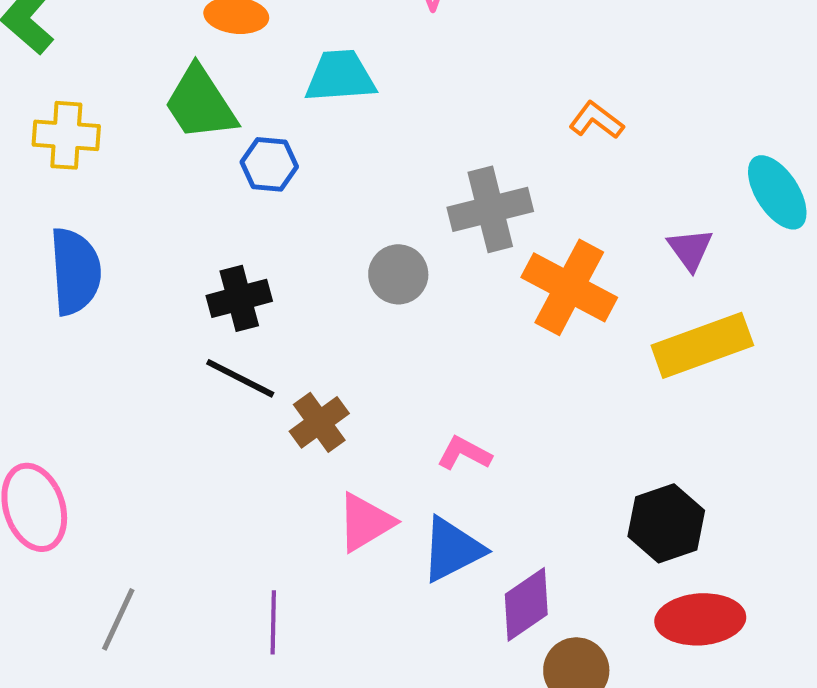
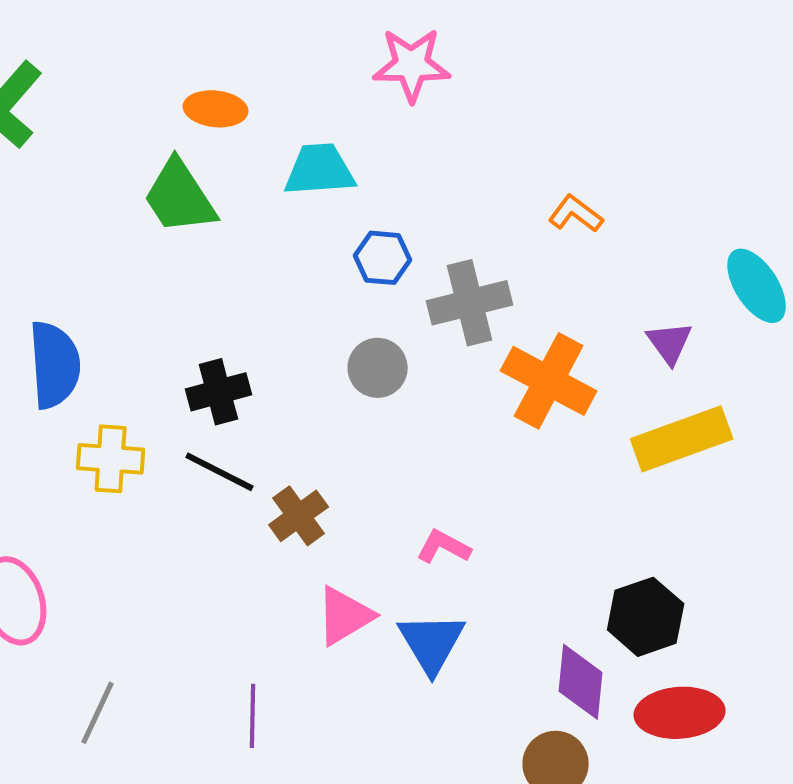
yellow cross: (66, 135) -> (111, 459), moved
blue hexagon: (269, 164) -> (383, 258), moved
blue triangle: (452, 549) -> (432, 643), turned -34
purple diamond: (526, 604) -> (581, 682), moved, turned -50

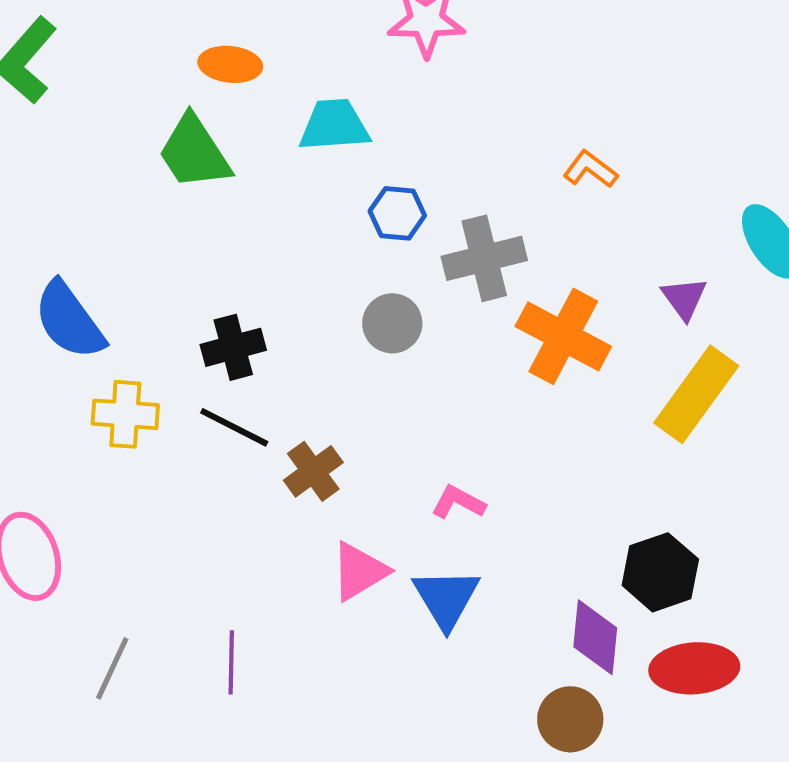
blue semicircle: (55, 365) -> (69, 320), turned 148
yellow rectangle: (682, 439) -> (696, 394), turned -34
purple line: (253, 716) -> (231, 662), moved

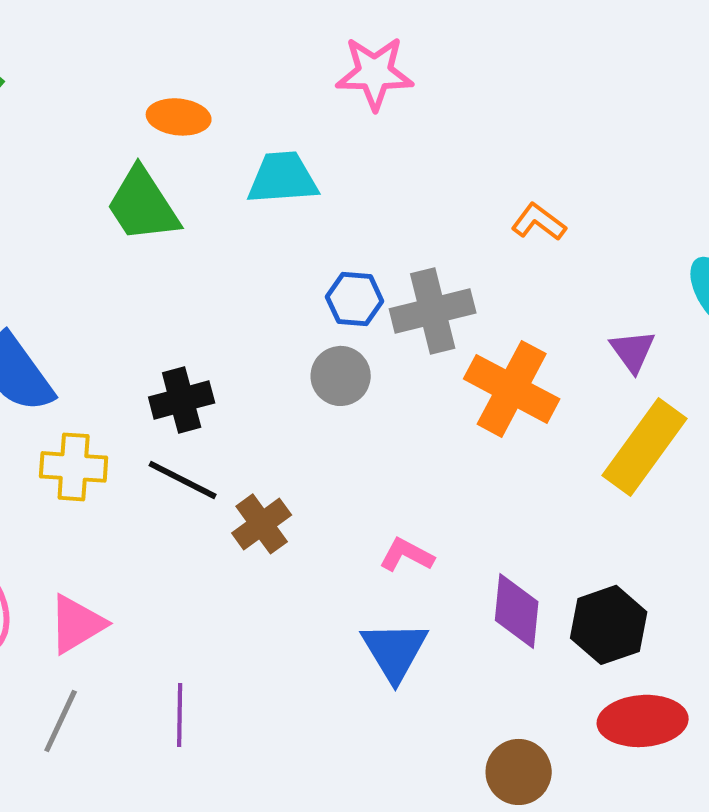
blue hexagon: (397, 213) -> (355, 299), moved
pink triangle: (359, 571) -> (77, 624), moved
purple diamond: (595, 637) -> (517, 611), moved

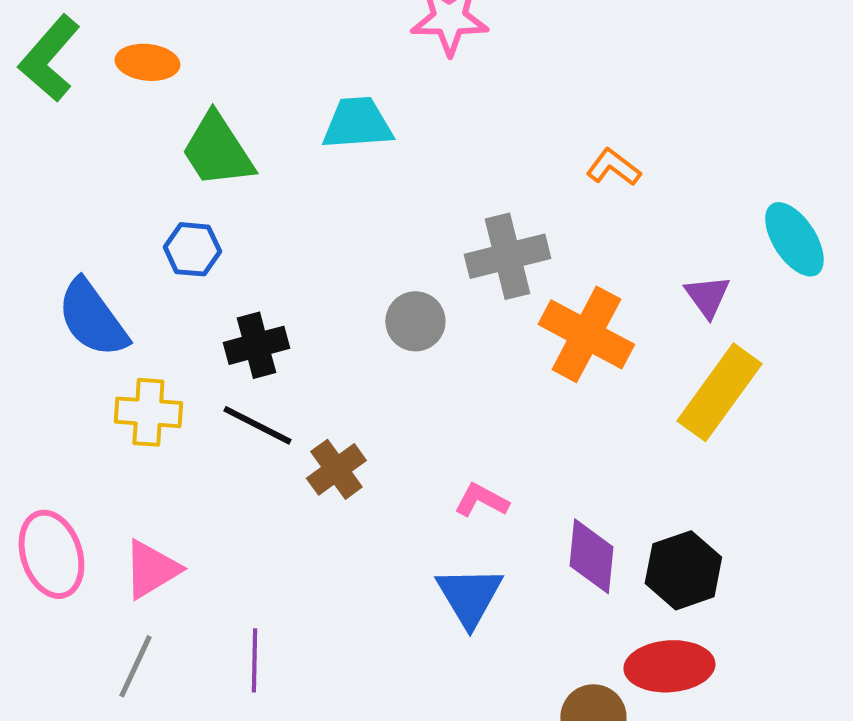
orange ellipse: (179, 117) -> (147, 62), moved
blue hexagon: (355, 299) -> (192, 249), moved
red ellipse: (643, 721) -> (669, 666), moved

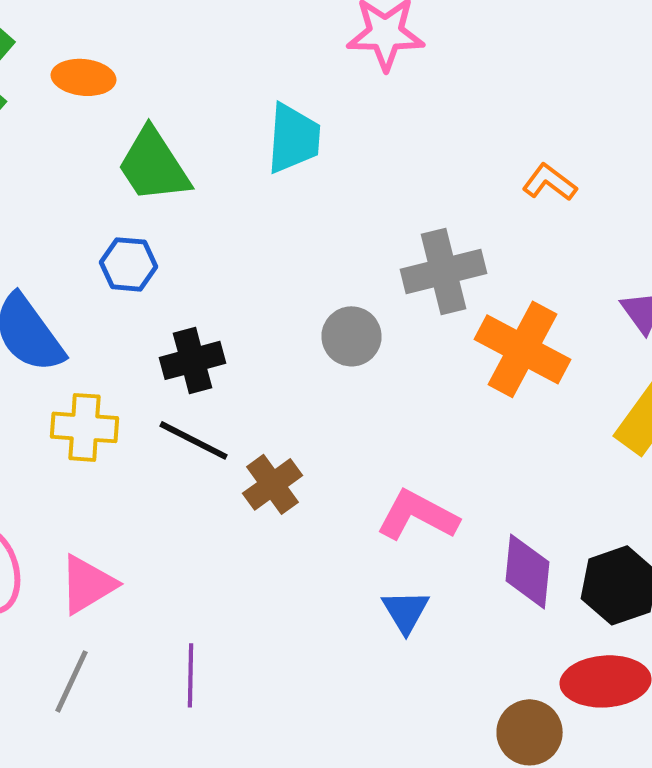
cyan trapezoid: (357, 123) -> (294, 138), turned 98
pink L-shape: (481, 500) -> (418, 515), size x1.5
blue triangle: (469, 596) -> (406, 611), size x0.7

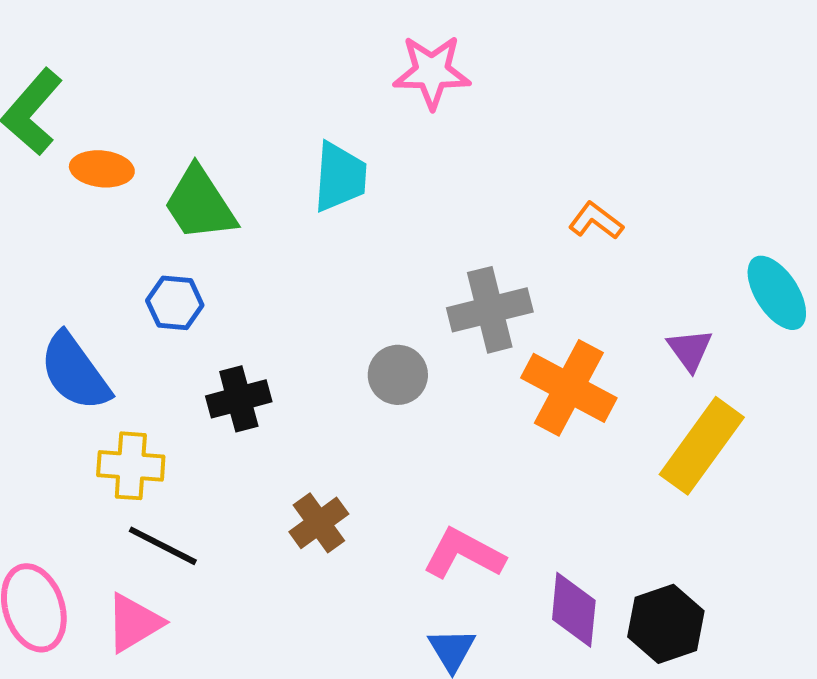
orange ellipse: (84, 77) -> (102, 169), moved
black line: (194, 440) -> (163, 546), moved

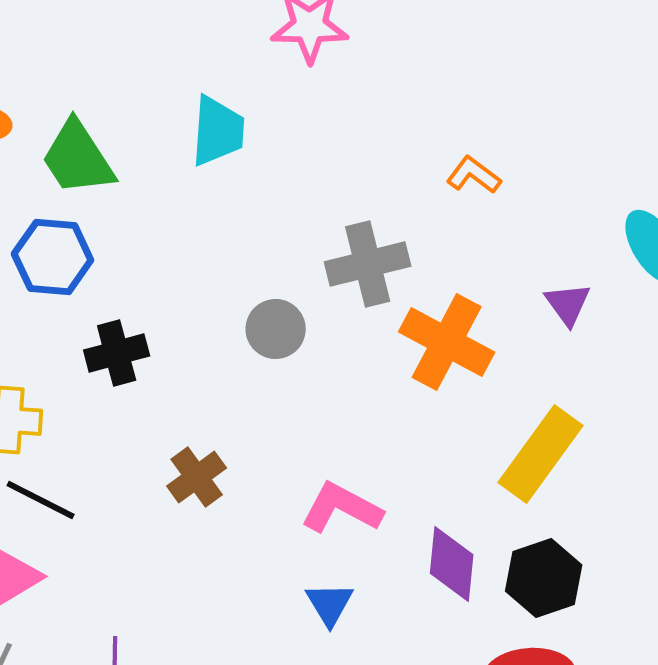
blue hexagon: (175, 303) -> (53, 257), size x1.4
yellow rectangle: (702, 446) -> (541, 454), moved

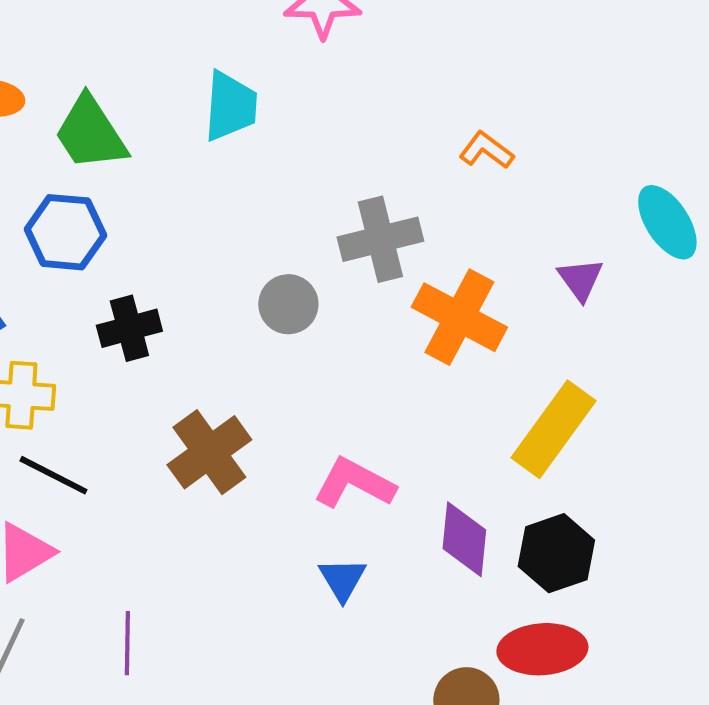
brown cross: (197, 477) -> (209, 452), size x1.4

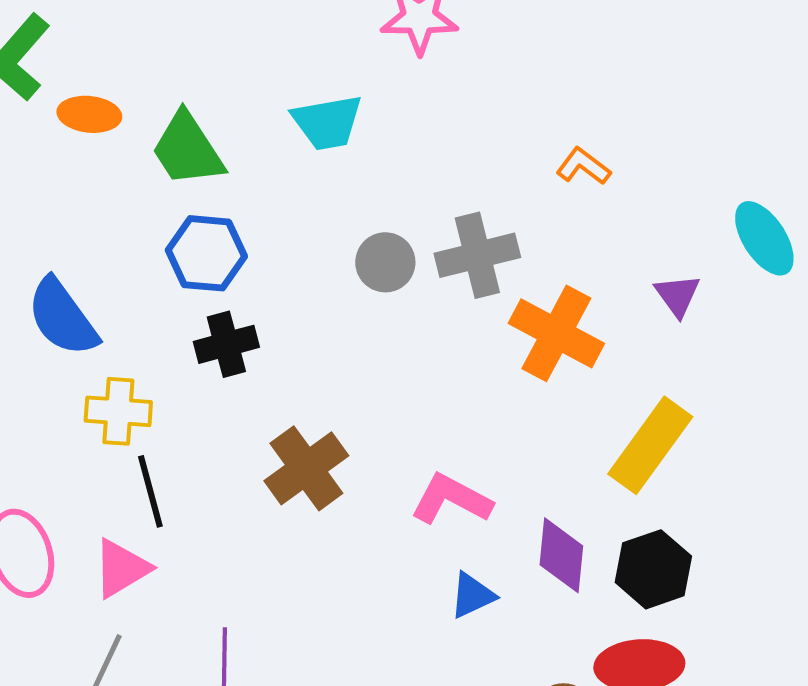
cyan trapezoid: (230, 106) -> (327, 122), turned 76
blue hexagon: (65, 232) -> (206, 253), moved
gray circle: (288, 304) -> (385, 262), moved
black line: (53, 475) -> (150, 491), turned 48
blue triangle: (342, 579) -> (472, 595), moved, turned 36

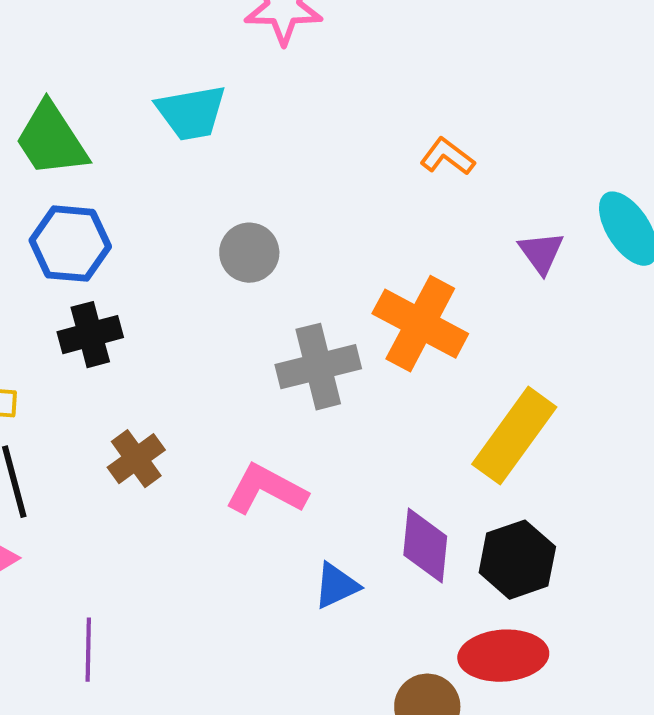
gray cross: (477, 255) -> (318, 367), moved
purple triangle: (677, 295) -> (541, 253), moved
brown cross: (306, 468) -> (136, 459), moved, size x0.7
pink L-shape: (451, 499) -> (266, 490), moved

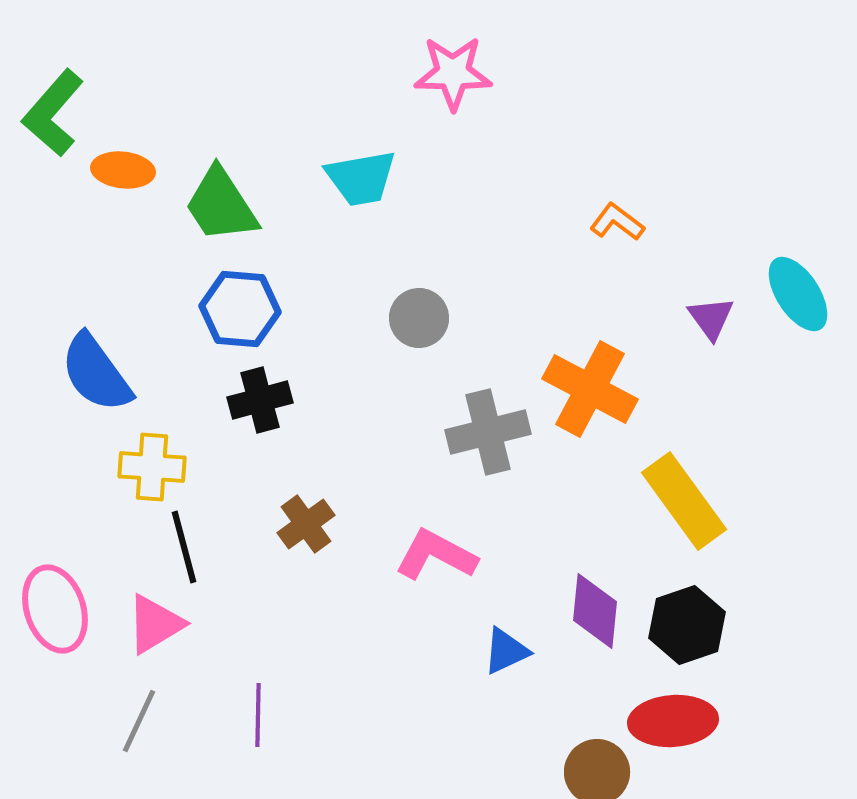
yellow rectangle: (514, 436) -> (684, 501), turned -72

